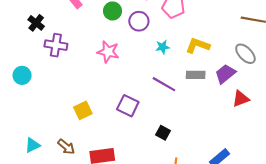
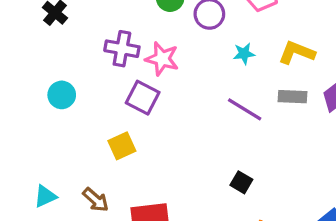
purple cross: (56, 45) -> (122, 49), moved
cyan circle: (22, 75) -> (62, 95), moved
purple square: (128, 106) -> (143, 98), moved

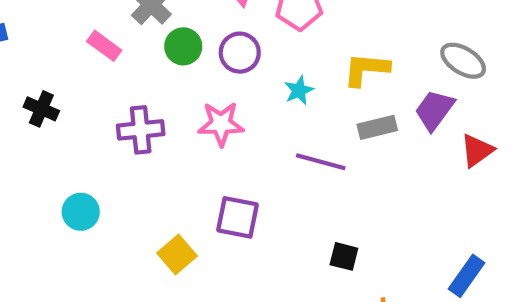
pink star: (162, 59) -> (221, 124), moved
purple square: (143, 98) -> (237, 217), moved

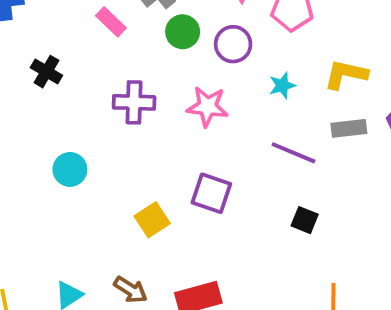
black square: (344, 256) -> (305, 220), moved

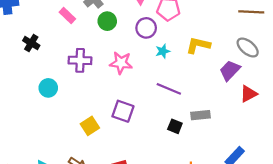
purple circle: (233, 44) -> (146, 28), moved
gray rectangle: (349, 128) -> (201, 115), moved
cyan circle: (70, 169) -> (48, 88), moved

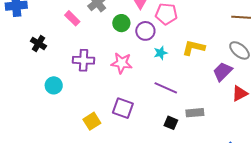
green circle: (107, 21) -> (121, 23), moved

